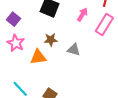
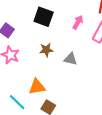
orange triangle: (38, 57) -> (37, 87), moved

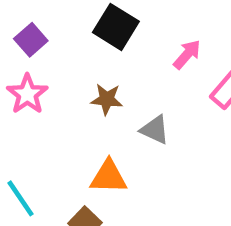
orange triangle: (37, 87) -> (109, 177), moved

